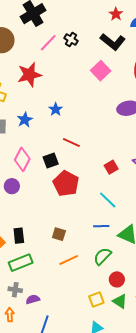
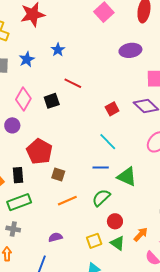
red pentagon: (66, 184) -> (39, 152), moved
purple semicircle: (33, 299) -> (55, 237), moved

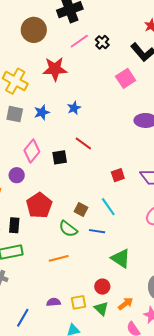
brown square: (58, 174) -> (81, 209), moved
green triangle: (127, 177) -> (121, 258), moved
green semicircle: (101, 198) -> (68, 229), moved, turned -108
purple semicircle: (55, 237) -> (53, 302), moved

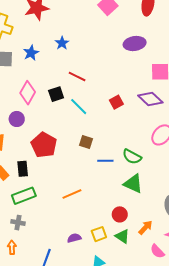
cyan line: (108, 207) -> (79, 107), moved
green semicircle: (68, 229) -> (132, 157), moved

